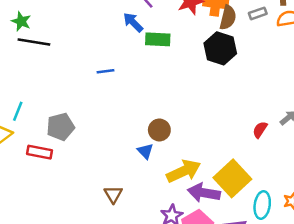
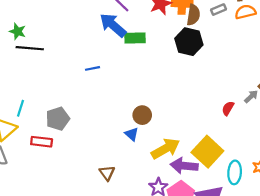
blue arrow: (133, 22) -> (113, 25), size x1.5

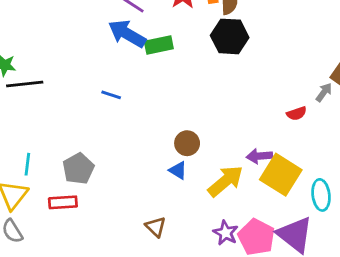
blue line: (93, 68) -> (111, 95), turned 40
red semicircle: (228, 108) -> (297, 113), turned -128
purple arrow: (184, 166) -> (259, 156), moved, size x0.7

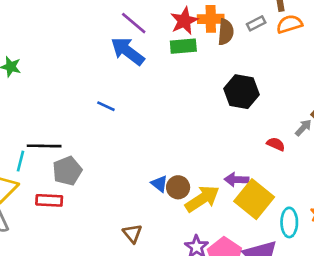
black hexagon: (230, 36) -> (241, 92), moved
green rectangle: (159, 45) -> (183, 46), moved
black line: (25, 84) -> (44, 146), moved
red semicircle: (297, 113) -> (276, 144), turned -144
brown circle: (187, 143) -> (178, 187), moved

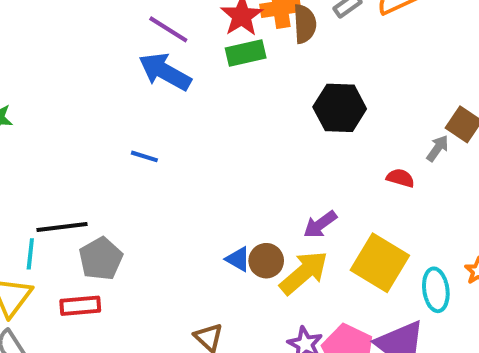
purple arrow: (236, 180) -> (320, 224), moved, turned -30

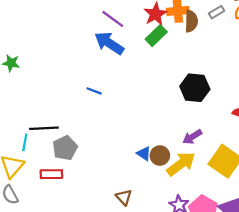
green rectangle: (246, 53) -> (156, 36), turned -35
black hexagon: (340, 108) -> (195, 88), moved

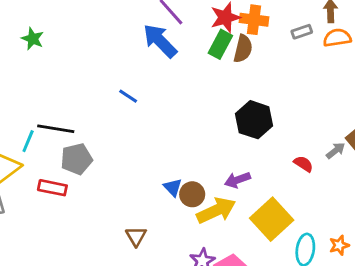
brown semicircle: (191, 21) -> (243, 49), moved
green rectangle: (156, 36) -> (220, 44), turned -30

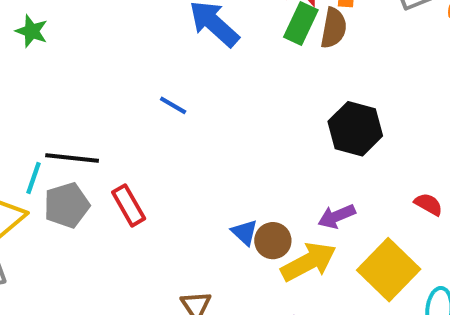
gray pentagon: (76, 159) -> (67, 205), moved
red semicircle: (303, 164) -> (428, 204), moved
red rectangle: (52, 188) -> (129, 205), moved, turned 52

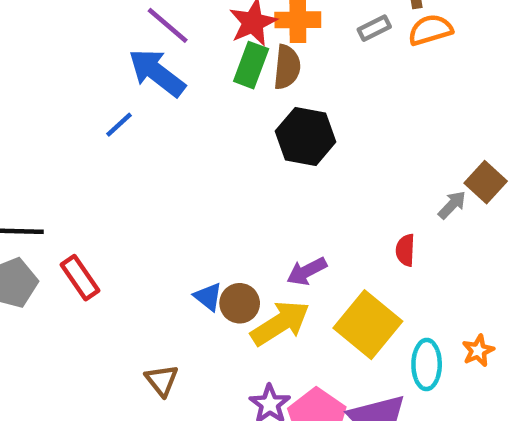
blue line: (173, 105) -> (119, 125), moved, turned -68
black hexagon: (355, 129) -> (306, 136), moved
red semicircle: (428, 204) -> (405, 250), turned -112

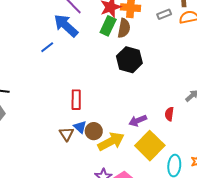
purple arrow: (307, 271) -> (138, 121), moved
red rectangle: (80, 278) -> (76, 100), moved, turned 30
brown triangle: (162, 380) -> (66, 134), moved

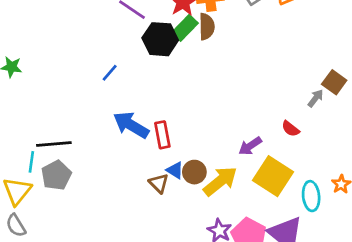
blue arrow: (66, 26) -> (131, 125), moved
green rectangle: (108, 26) -> (185, 28), turned 30
black hexagon: (129, 60) -> (160, 39), moved
red semicircle: (169, 114) -> (290, 129), turned -48

